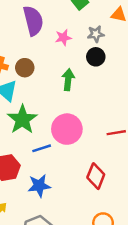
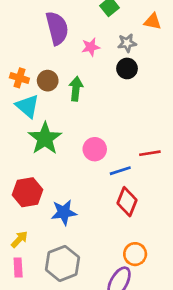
green arrow: (68, 80) -> (76, 89), moved
pink circle: (67, 129) -> (95, 149), size x0.7
blue line: (42, 148) -> (120, 171), moved

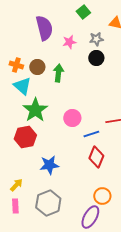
red hexagon: (27, 192) -> (25, 137), moved

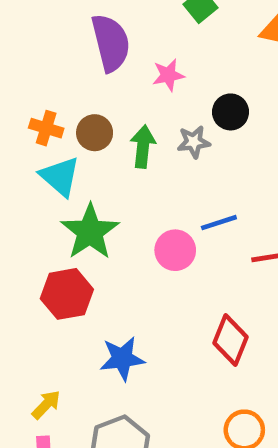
gray star: (96, 39) -> (194, 142), moved
blue line: (91, 134) -> (219, 223), moved

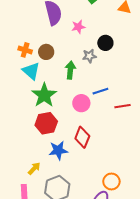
green arrow: (143, 147) -> (70, 70), moved
red hexagon: (67, 294) -> (46, 123), moved
red diamond: (231, 340) -> (82, 137), moved
yellow arrow: (46, 405) -> (34, 168), moved

